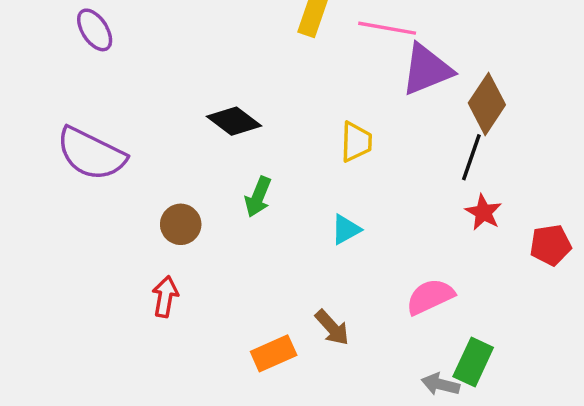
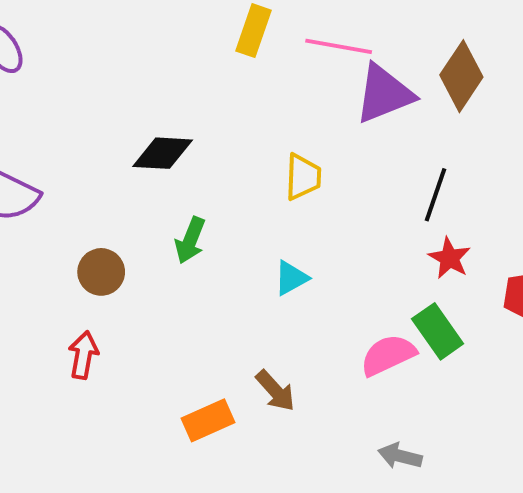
brown diamond: (487, 104) -> (461, 76), moved
black diamond: (234, 121) -> (163, 153), turned -34
green rectangle: (473, 362) -> (438, 331), moved, turned -60

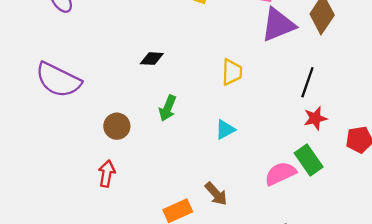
black diamond: (163, 153) -> (152, 59), size x0.7
red star: (449, 258) -> (315, 118), turned 30

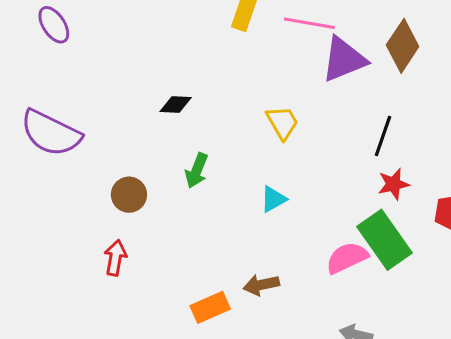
yellow trapezoid: (232, 72) -> (282, 122), turned -32
green rectangle: (309, 160) -> (385, 240), size x1.4
brown arrow: (216, 194) -> (261, 285), turned 120

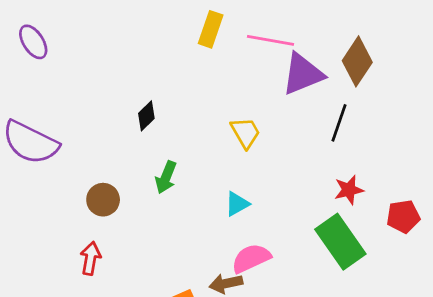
black diamond: (176, 104) -> (146, 116), turned -48
black line: (383, 136) -> (339, 123), moved
pink semicircle: (347, 258) -> (251, 258), moved

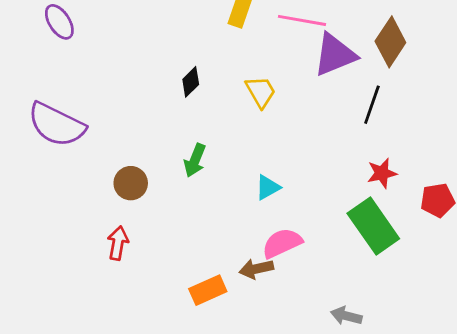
black diamond: (146, 116) -> (191, 82), moved
yellow trapezoid: (245, 133) -> (261, 92), moved

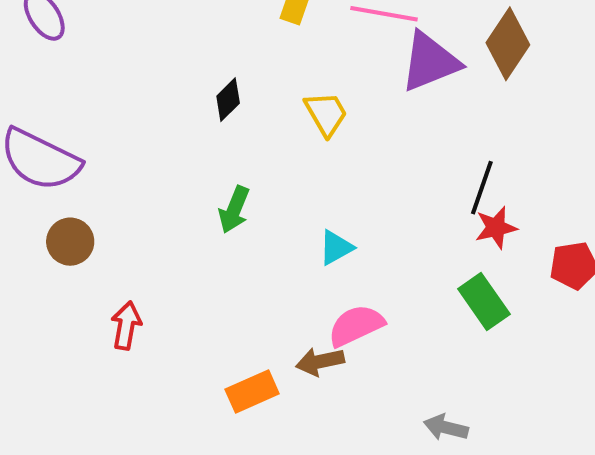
black line: (372, 105) -> (482, 188), moved
brown circle: (131, 183) -> (70, 242), moved
green rectangle: (373, 226) -> (484, 302), size x0.7

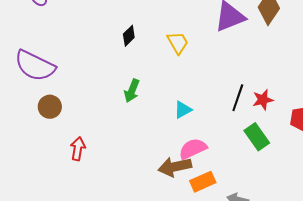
black line: (482, 188) -> (238, 98), moved
brown arrow: (320, 362) -> (175, 167), size x1.4
orange rectangle: (252, 391) -> (203, 182), moved

